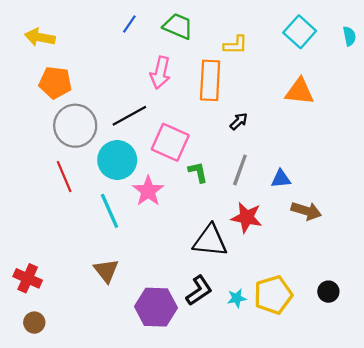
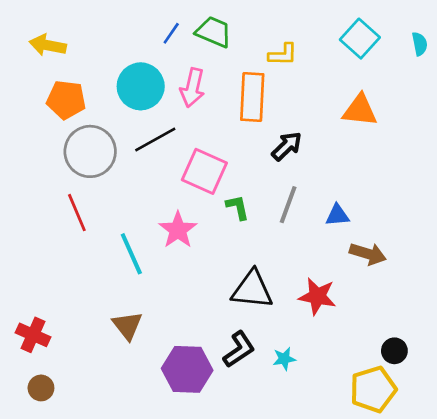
blue line: (129, 24) -> (171, 33), moved
black arrow: (239, 121) -> (287, 146), size x1.4
cyan circle: (117, 160) -> (141, 86), moved
red star: (247, 217) -> (317, 296), moved
yellow pentagon: (273, 295) -> (373, 389), moved

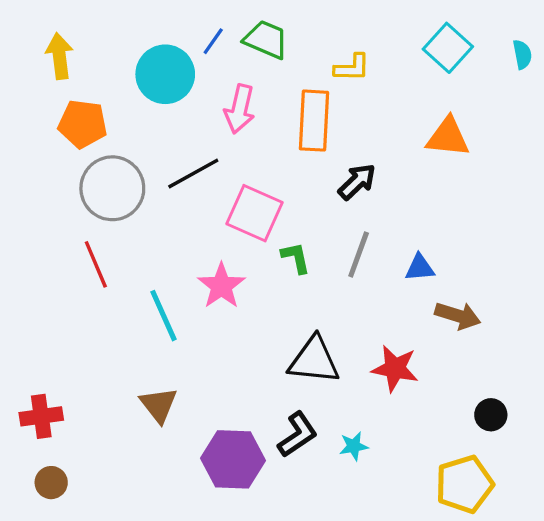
yellow arrow: (48, 45) -> (59, 56), turned 72
cyan circle: (141, 86) -> (165, 74), moved
red cross: (33, 335) -> (41, 416), turned -32
black circle: (394, 351) -> (491, 415), moved

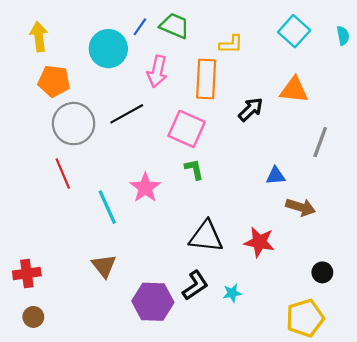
black arrow: (357, 182) -> (251, 109), moved
pink square: (254, 213) -> (187, 129), moved
gray line: (359, 254) -> (320, 142), moved

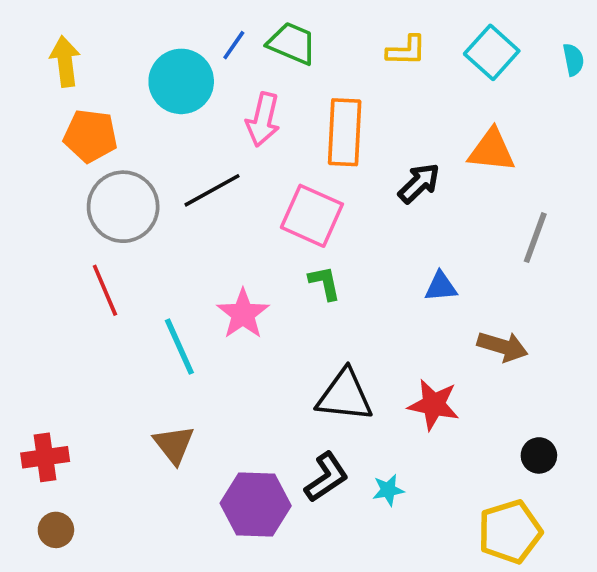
yellow L-shape: (231, 44) -> (406, 51), moved
blue triangle: (276, 176) -> (441, 287), moved

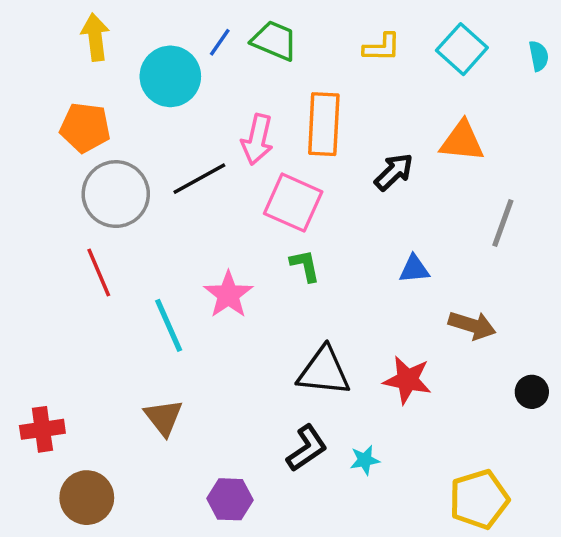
yellow arrow: (65, 61) -> (95, 37), moved
pink arrow: (263, 120) -> (257, 139), moved
black circle: (539, 455) -> (532, 392), moved
purple hexagon: (256, 504) -> (230, 499), moved, size x0.7
brown circle: (56, 530) -> (87, 498), moved, size x1.6

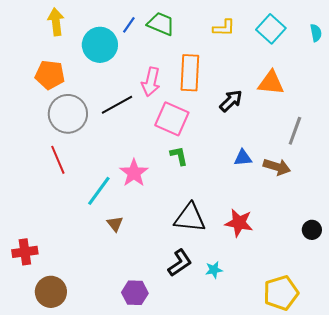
cyan line: (169, 325) -> (99, 191), turned 60
brown arrow: (472, 325) -> (277, 167), moved
brown triangle: (164, 417) -> (115, 224), moved, size x0.7

